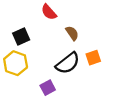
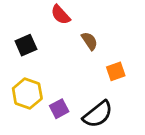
yellow hexagon: (16, 63) -> (27, 93), moved
black semicircle: (68, 63) -> (98, 114), moved

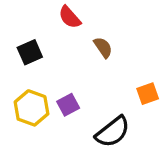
orange square: (116, 71) -> (148, 94), moved
purple square: (59, 109) -> (68, 105), moved

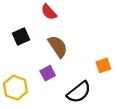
brown semicircle: (103, 47) -> (58, 46), moved, size x1.5
yellow hexagon: (31, 108) -> (15, 88), moved

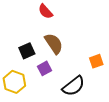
black square: (21, 36) -> (27, 51), moved

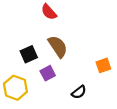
black semicircle: (73, 86) -> (79, 92), size x0.6

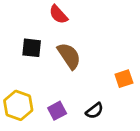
black square: (29, 54) -> (32, 48), moved, turned 30
purple square: (48, 73) -> (57, 111), moved

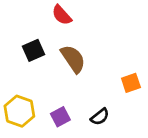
black square: (32, 48) -> (33, 50), turned -30

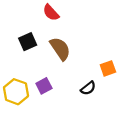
purple square: (60, 117) -> (44, 86), moved
black semicircle: (100, 117) -> (88, 88), moved

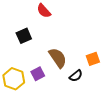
brown semicircle: (60, 49) -> (58, 58), moved

